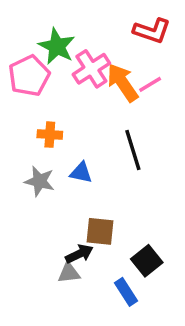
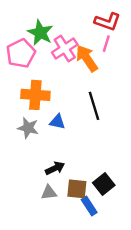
pink line: (150, 84) -> (106, 44), moved, turned -42
orange cross: (50, 135) -> (35, 95), size x1.6
brown square: (100, 231) -> (77, 189), moved
black arrow: (79, 254) -> (55, 168), moved

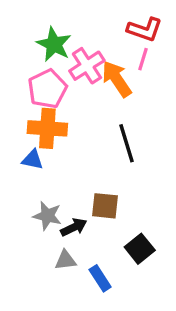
pink pentagon: (21, 53) -> (47, 89), moved
blue triangle: (57, 122) -> (33, 160), moved
gray star: (28, 128) -> (47, 216), moved
brown square: (77, 189) -> (105, 206), moved
blue rectangle: (89, 206) -> (100, 278), moved

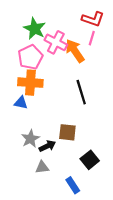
pink cross: (87, 66) -> (56, 42), turned -30
gray star: (47, 216) -> (30, 139), turned 30
blue rectangle: (100, 278) -> (73, 185), moved

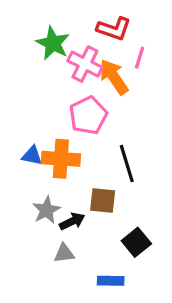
red L-shape: (93, 19) -> (114, 29), moved
pink pentagon: (30, 57) -> (88, 115), moved
orange cross: (30, 83) -> (61, 159), moved
black line: (81, 92) -> (127, 164), moved
blue rectangle: (73, 185) -> (111, 281), turned -56

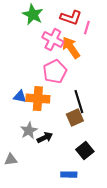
green star: (53, 43) -> (33, 15), moved
pink line: (140, 58) -> (87, 28), moved
brown square: (103, 201) -> (75, 118), moved, turned -30
gray triangle: (64, 253) -> (11, 160), moved

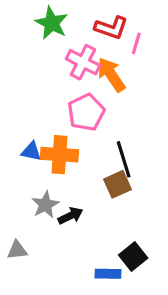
black square: (85, 151) -> (133, 256), moved

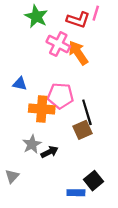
pink line: (136, 43) -> (96, 13), moved
pink pentagon: (86, 112) -> (60, 96), moved, turned 30
blue triangle: (31, 151) -> (20, 84), moved
gray triangle: (17, 250) -> (12, 176), turned -40

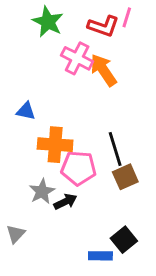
pink pentagon: (60, 96) -> (79, 168), moved
brown square: (83, 130) -> (125, 177), moved

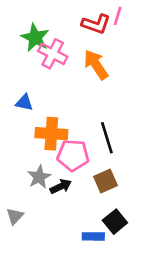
green star: (48, 22) -> (35, 38), moved
pink cross: (77, 58) -> (53, 54), moved
brown square: (125, 177) -> (105, 181), moved

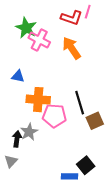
brown square: (105, 181) -> (95, 121), moved
black arrow: (61, 186) -> (17, 139), moved, turned -56

